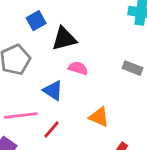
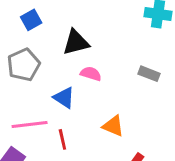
blue square: (36, 21) -> (31, 20), moved
red line: (52, 130) -> (62, 139), turned -54

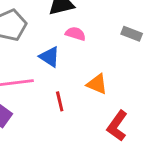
red line: (62, 139) -> (60, 101), moved

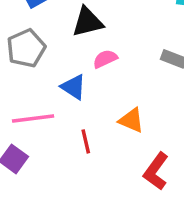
pink semicircle: (75, 34) -> (105, 59), turned -42

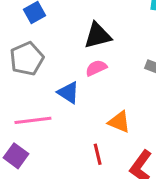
black triangle: (88, 22) -> (98, 36), moved
red line: (86, 141) -> (98, 154), moved

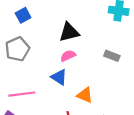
blue triangle: (68, 93) -> (59, 77), moved

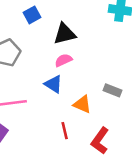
blue square: (23, 15) -> (32, 15), moved
gray rectangle: (112, 56) -> (112, 90), moved

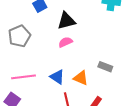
blue triangle: (53, 84) -> (57, 77), moved

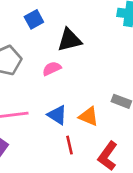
pink semicircle: (65, 42) -> (52, 69), moved

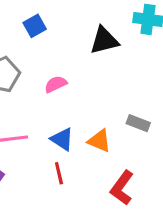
black triangle: (69, 40) -> (104, 40), moved
red line: (69, 145) -> (59, 173), moved

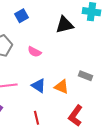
pink semicircle: (56, 84) -> (34, 52), turned -128
red line: (59, 173) -> (36, 118), moved

